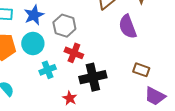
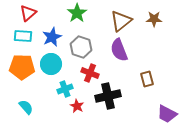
purple semicircle: (128, 27) -> (119, 50), moved
brown rectangle: (141, 70) -> (147, 79), moved, turned 56
red star: (70, 98) -> (77, 106), moved

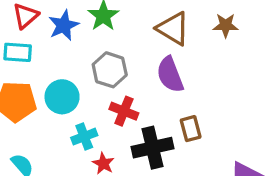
brown triangle: (121, 21) -> (173, 29), turned -50
blue star: (52, 37) -> (64, 25), moved
brown rectangle: (147, 79) -> (191, 129), moved

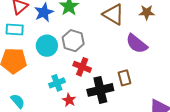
purple semicircle: (170, 75) -> (137, 44), moved, turned -30
cyan circle: (62, 97) -> (47, 46), moved

